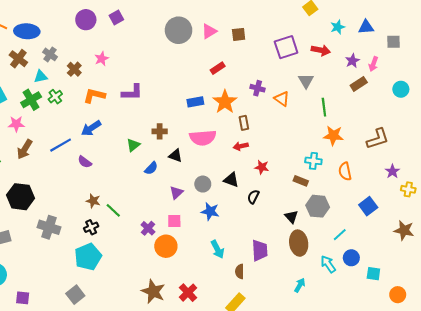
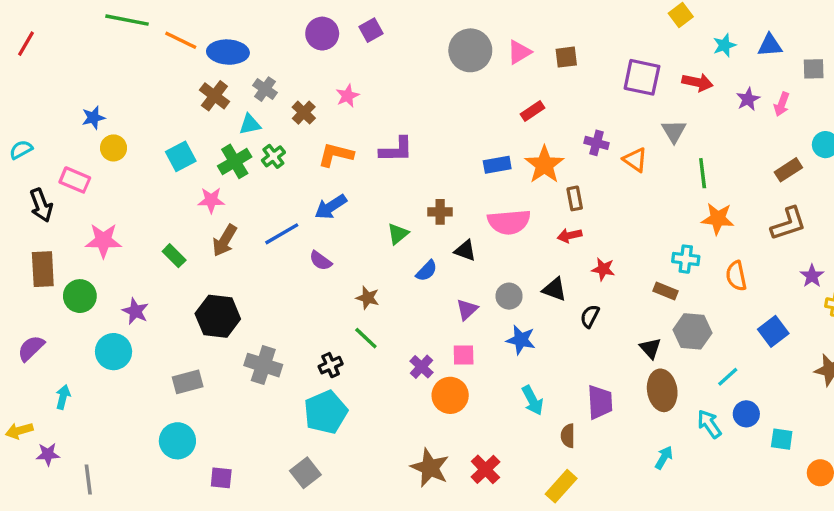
purple square: (286, 47) -> (642, 77), turned 30
brown rectangle: (359, 84) -> (788, 170), moved
brown star: (93, 201) -> (368, 298), moved

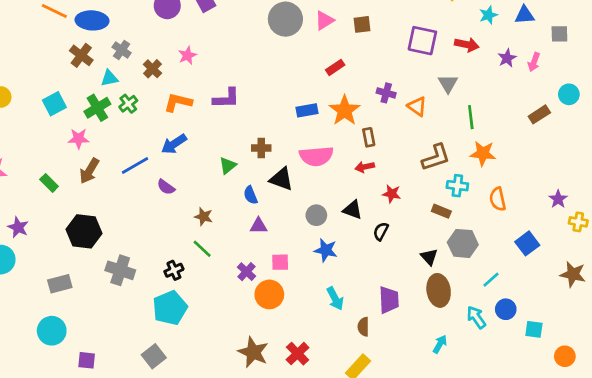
brown L-shape: (788, 224) -> (436, 157), moved
black triangle: (465, 251) -> (281, 179), size x1.4
blue semicircle: (427, 271) -> (251, 195), turned 114
purple triangle: (467, 310) -> (259, 226), moved, turned 42

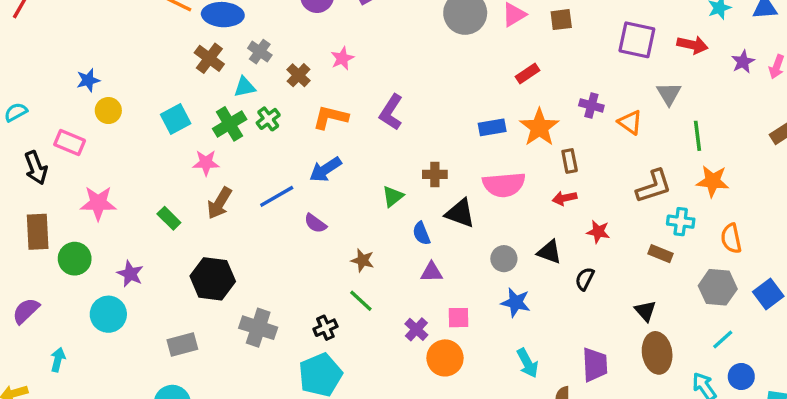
purple L-shape: (226, 98) -> (391, 112), turned 124
gray hexagon: (463, 243) -> (718, 287), moved

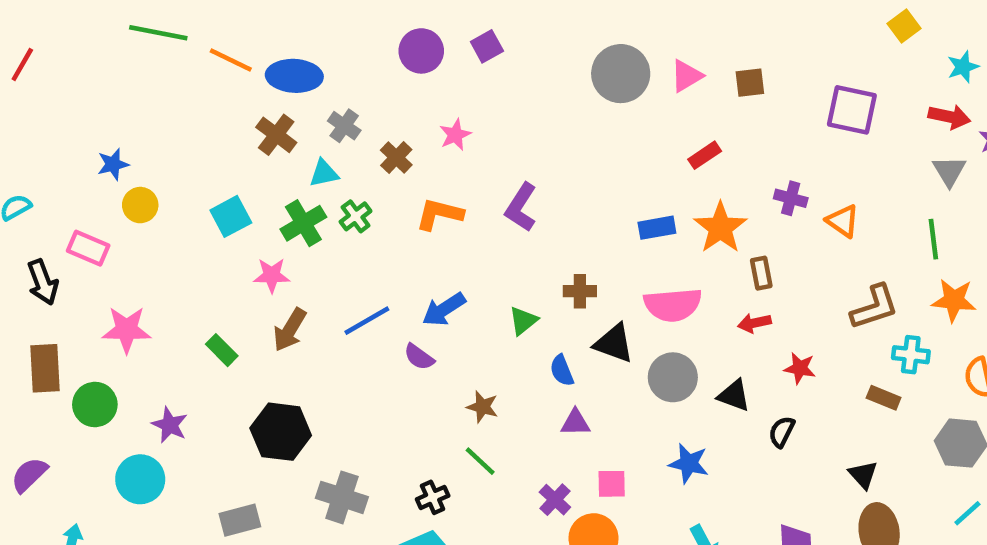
red arrow: (692, 45) -> (949, 117), moved
gray triangle: (669, 94) -> (949, 171), moved
blue arrow: (325, 169) -> (444, 309), moved
gray circle: (504, 259) -> (673, 377), moved, size x1.4

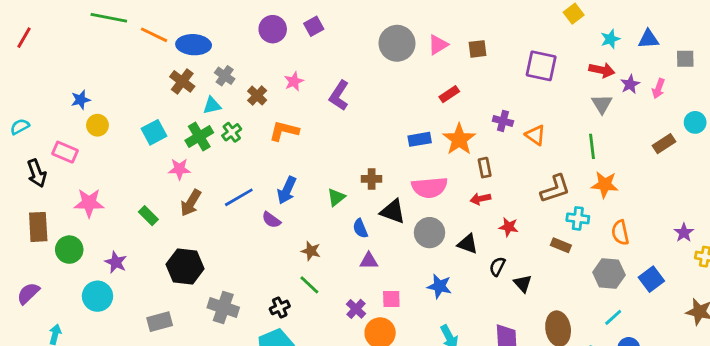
purple L-shape: (521, 207) -> (339, 96), moved
blue arrow: (444, 309) -> (287, 190), turned -32
black triangle: (863, 475) -> (523, 283), moved

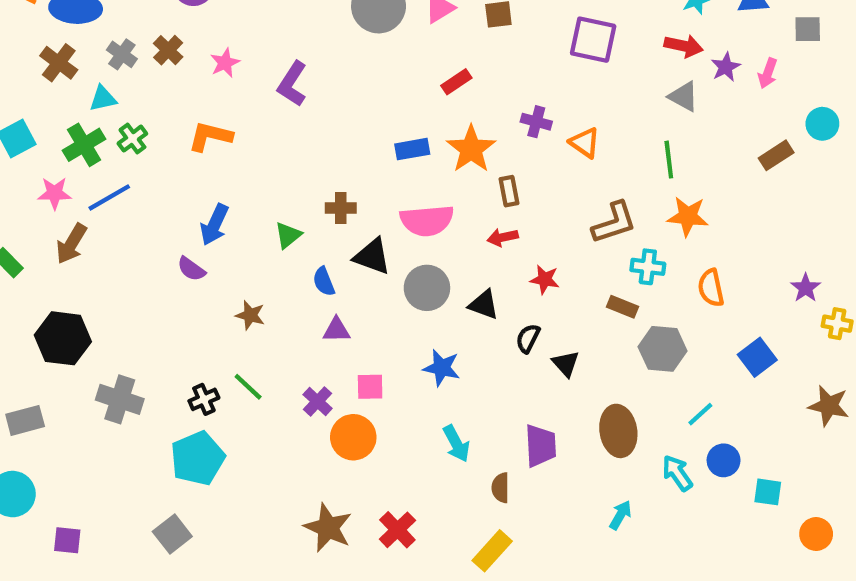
brown cross: (257, 96) -> (168, 50), moved
gray triangle: (602, 104) -> (684, 96), turned -30
blue line: (239, 197) -> (109, 197), moved
gray hexagon: (609, 274) -> (663, 349), moved
green line: (309, 285) -> (248, 387), moved

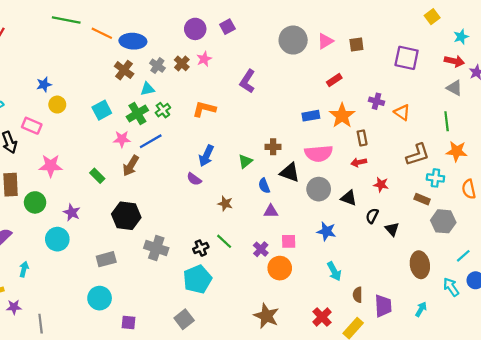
pink star: (225, 63) -> (204, 59), moved
purple trapezoid: (541, 446) -> (383, 306), moved
red cross: (397, 530) -> (322, 317), moved

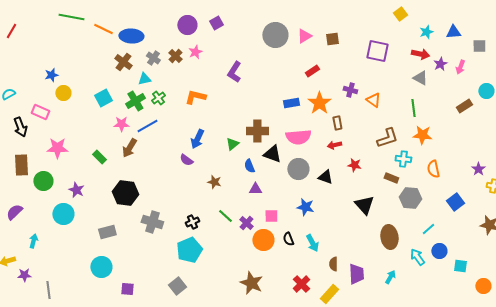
brown cross: (273, 147) -> (257, 131), size x1.5
black semicircle: (372, 216) -> (288, 239), moved, turned -48
black triangle: (392, 229) -> (364, 205), size x1.5
green line: (224, 241) -> (225, 216), moved

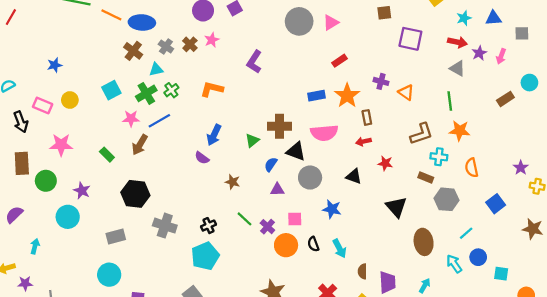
brown square: (332, 39) -> (384, 13), moved
yellow circle: (63, 93) -> (70, 100), moved
blue semicircle: (249, 166) -> (271, 164), turned 56
gray circle: (298, 169) -> (310, 178), moved

